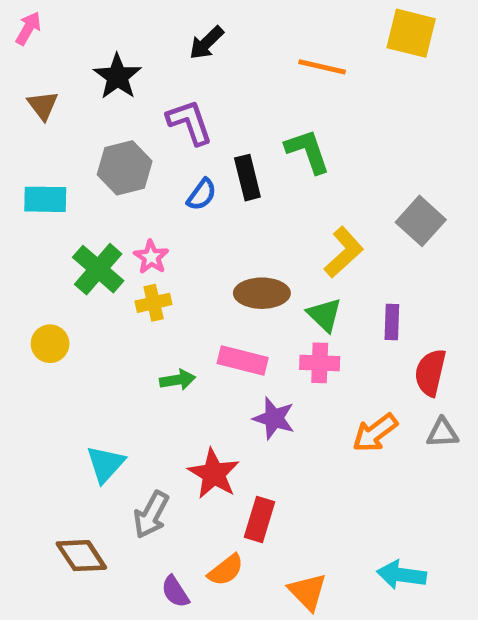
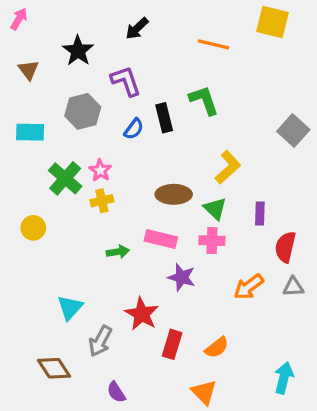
gray square: (421, 221) -> (293, 131), moved
orange semicircle: (226, 570) -> (217, 347), moved
cyan arrow: (401, 575) -> (284, 378), moved, turned 96

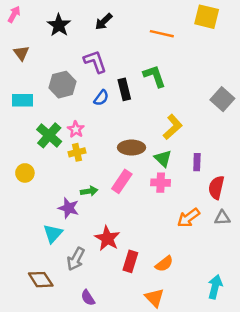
black star: (78, 51) -> (59, 25), moved
pink rectangle: (161, 239) -> (122, 181), turned -70
purple star: (182, 277) -> (69, 208), moved

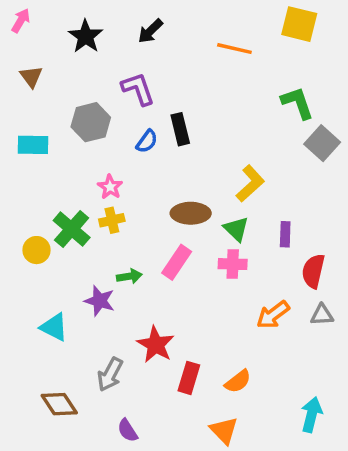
green L-shape: (155, 76) -> (297, 103), moved
green cross: (49, 135) -> (72, 229), moved
cyan triangle: (53, 234) -> (54, 327), moved, turned -45

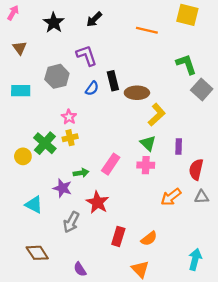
brown ellipse: (191, 213) -> (137, 93), moved
red star: (156, 345) -> (97, 202), moved
gray arrow: (110, 374) -> (71, 222), moved

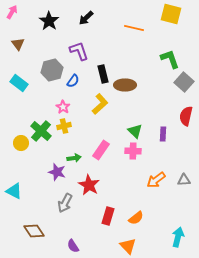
blue semicircle: (92, 88) -> (73, 81), moved
cyan rectangle: (21, 91) -> (19, 83), turned 36
yellow L-shape: (157, 115) -> (100, 104), moved
red semicircle: (196, 170) -> (186, 116), moved
cyan triangle: (34, 205) -> (14, 191), moved

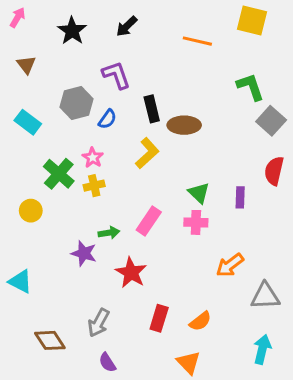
green cross: (41, 131) -> (59, 174), moved
gray triangle: (184, 180) -> (265, 296), moved, size x1.5
gray arrow: (65, 203) -> (99, 323), moved

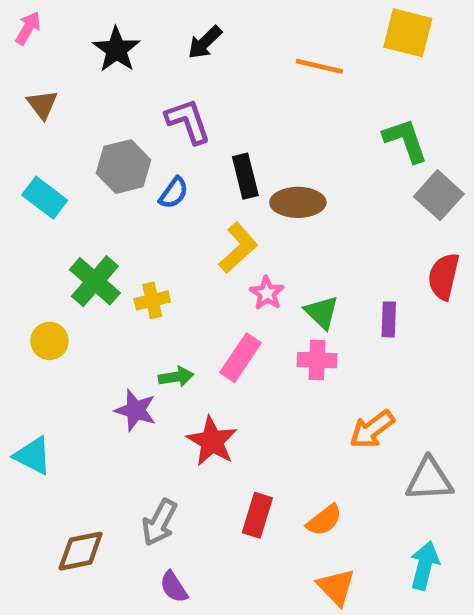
pink star: (93, 158) -> (267, 293), moved
brown diamond: (50, 340) -> (81, 551), turned -68
orange triangle: (189, 363) -> (336, 587), moved

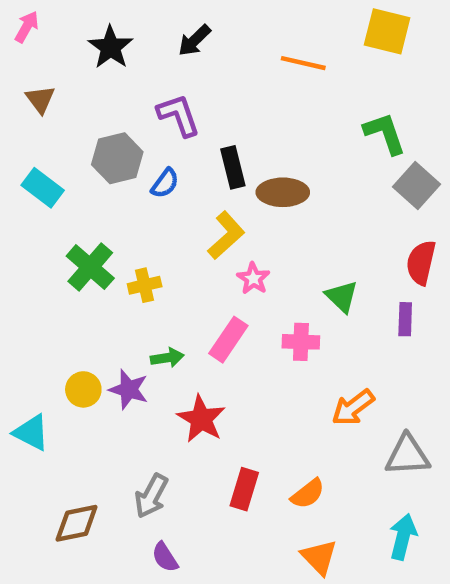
green triangle: (322, 312) -> (342, 297), moved
purple rectangle: (389, 319) -> (405, 319), moved
yellow circle: (49, 341) -> (83, 389), moved

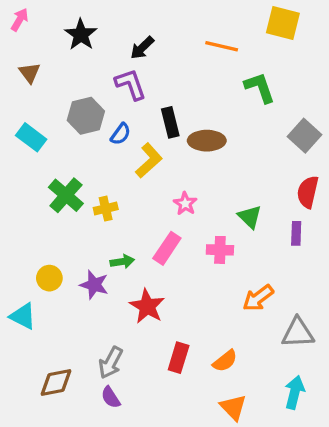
black arrow: (194, 40) -> (142, 48), moved
green L-shape: (385, 133) -> (260, 88), moved
yellow L-shape: (226, 235) -> (149, 160), moved
yellow circle: (83, 389) -> (49, 278), moved
purple semicircle: (165, 557) -> (111, 397), moved

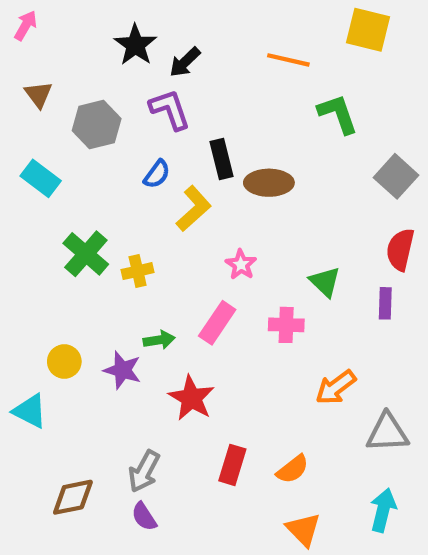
black star: (81, 35) -> (135, 45), moved
gray hexagon: (86, 116) -> (97, 125), moved

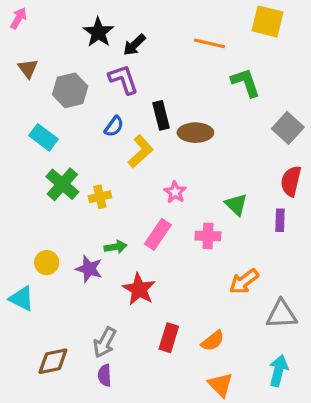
cyan rectangle: (41, 178) -> (44, 137), moved
purple semicircle: (144, 517) -> (105, 375), turned 30

